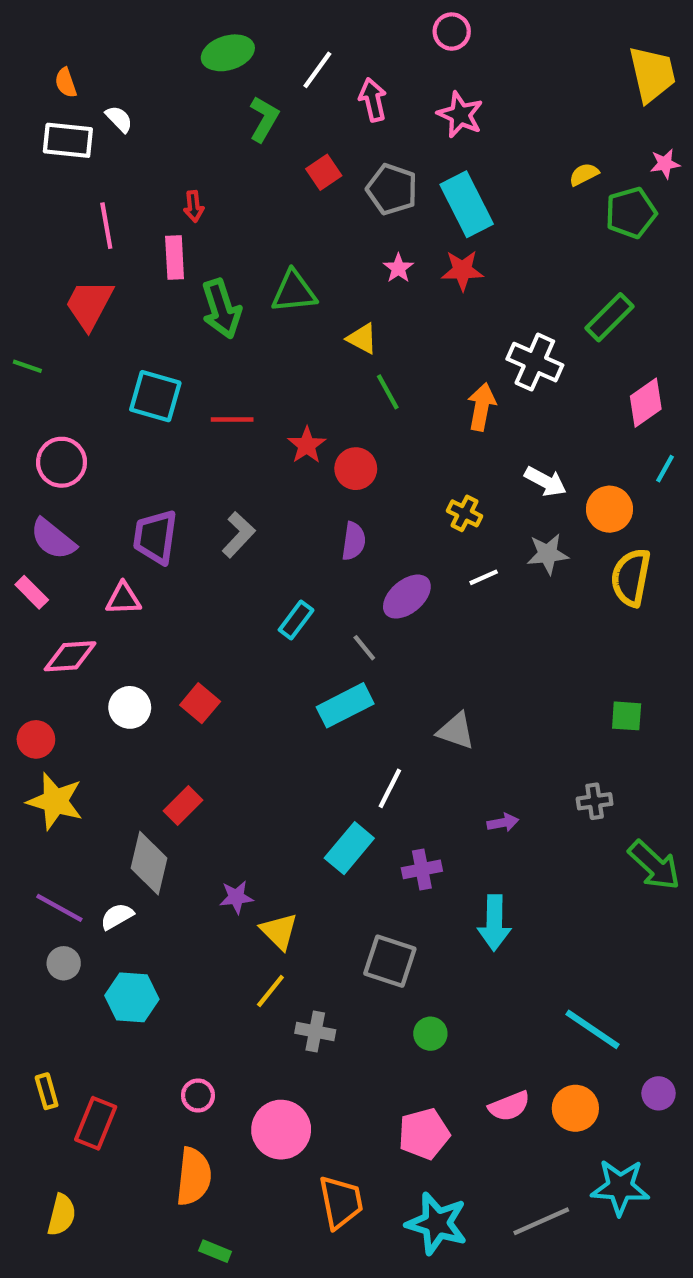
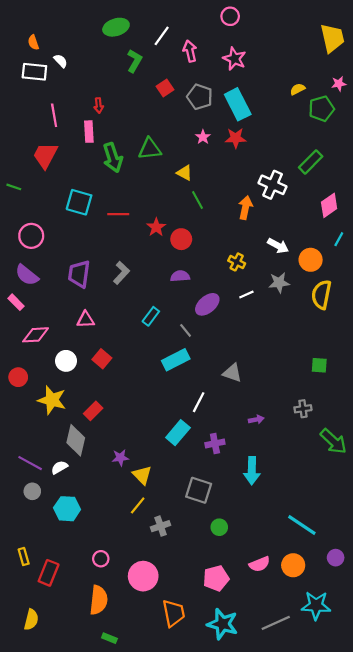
purple semicircle: (354, 541) -> (180, 276), turned -102
pink triangle: (123, 599) -> (86, 320), moved
yellow star: (55, 801) -> (52, 400), moved
gray cross: (315, 1032) -> (161, 526), turned -30

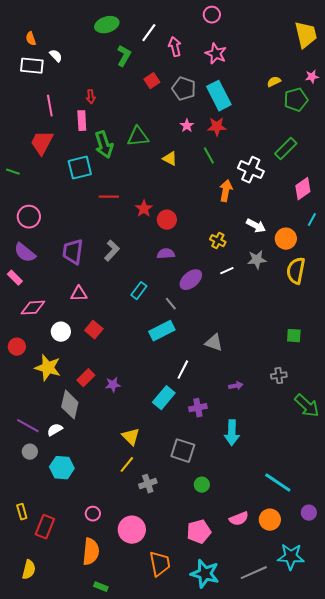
green line: (198, 200) -> (209, 156), moved
cyan square: (79, 202) -> (80, 168), moved, turned -30
purple star: (120, 458) -> (113, 385), moved

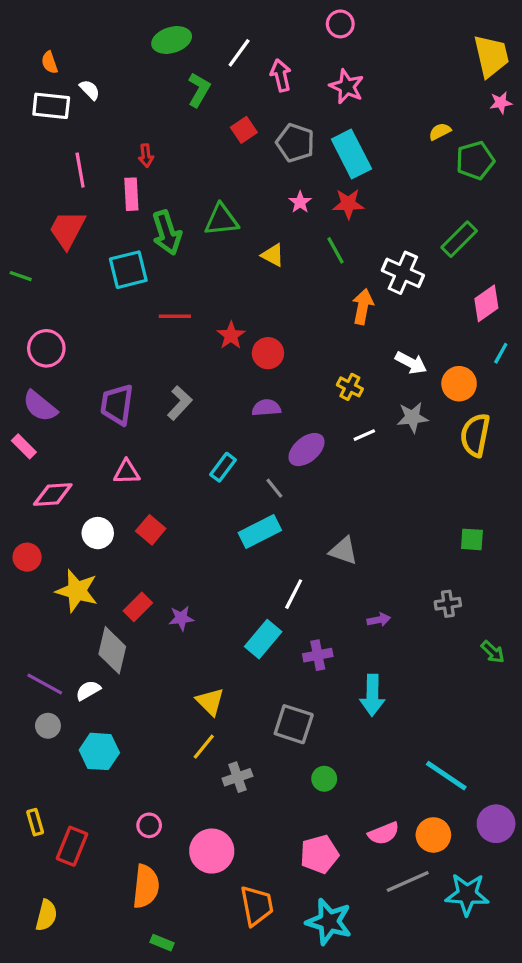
pink star: (312, 77) -> (501, 103), moved
green arrow: (307, 406) -> (493, 652), size x0.6
purple circle: (309, 513) -> (496, 824), size x1.5
gray line: (254, 573) -> (408, 882), moved

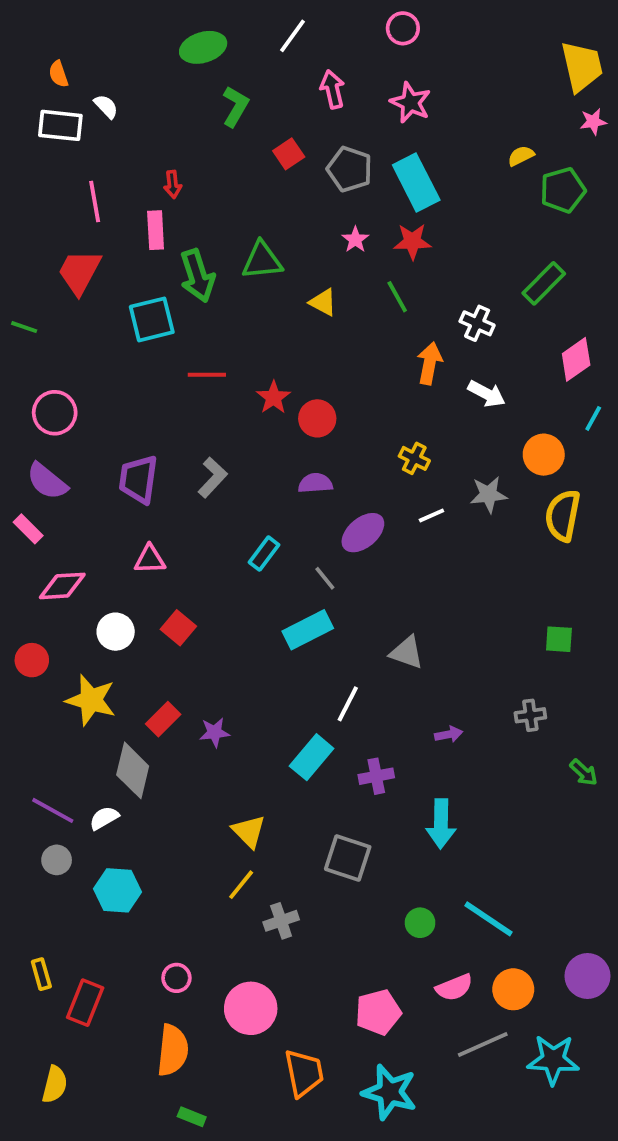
white line: (239, 53) -> (293, 36), moved
white cross: (403, 273) -> (477, 323), size x0.7
white arrow: (411, 363) -> (487, 394), moved
cyan line: (446, 776) -> (489, 919), moved
green circle: (324, 779) -> (420, 923), moved

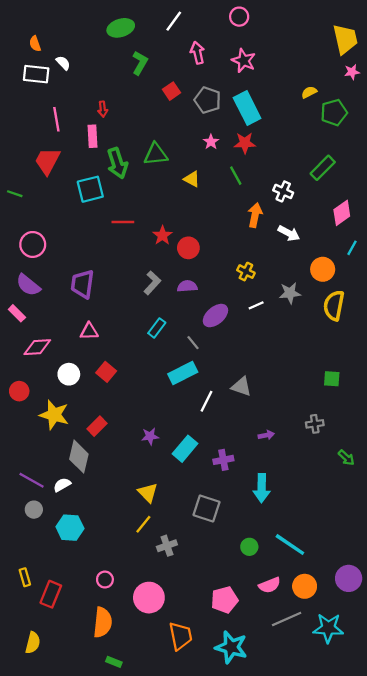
gray L-shape: (213, 477) -> (152, 283), moved
white line: (348, 704) -> (206, 401), moved
purple star: (215, 732) -> (150, 436), moved

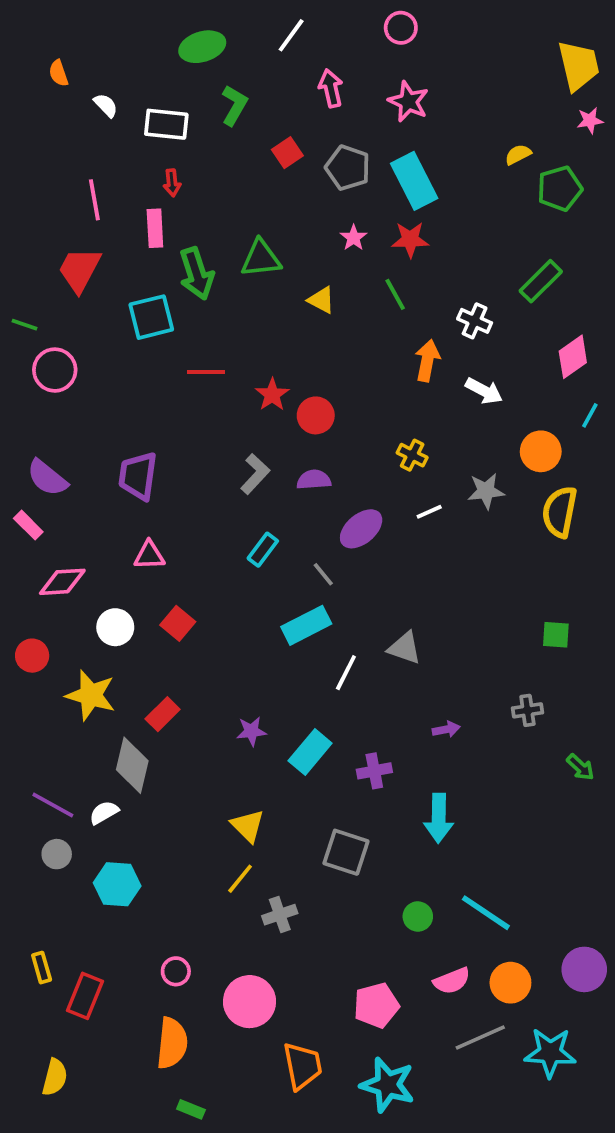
white rectangle: (36, 74) -> (166, 124), moved
pink circle: (33, 244) -> (55, 370), moved

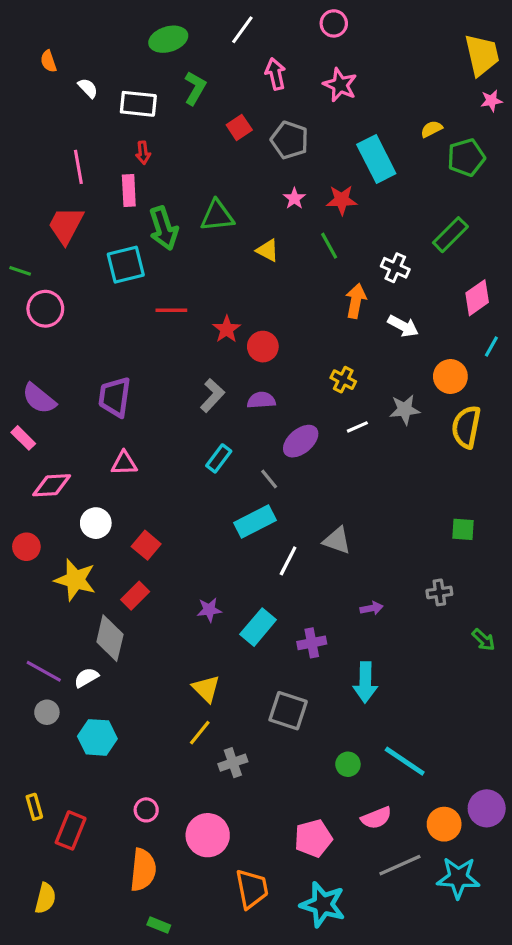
cyan rectangle: (414, 181) -> (376, 159), moved
red square: (178, 623) -> (146, 545), moved
orange circle: (510, 983) -> (444, 824), moved

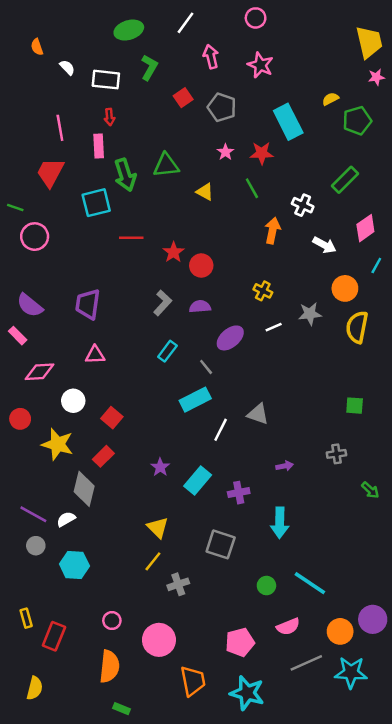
white arrow: (403, 326) -> (324, 245), moved
purple star: (209, 610) -> (160, 467), turned -30

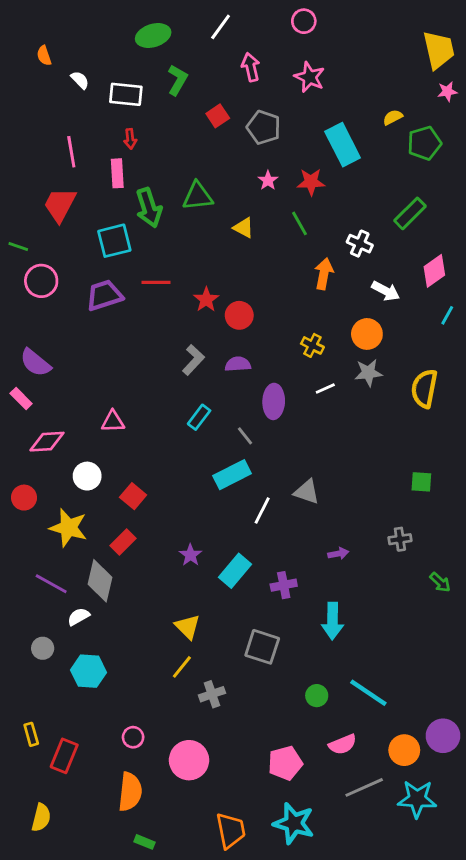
orange circle: (345, 288) -> (367, 334), moved
purple trapezoid: (88, 304) -> (104, 295), moved, turned 64
purple ellipse: (230, 338) -> (274, 401), turned -48
purple line: (33, 514) -> (51, 584), moved
orange trapezoid: (193, 681) -> (231, 830), moved

